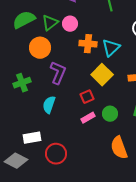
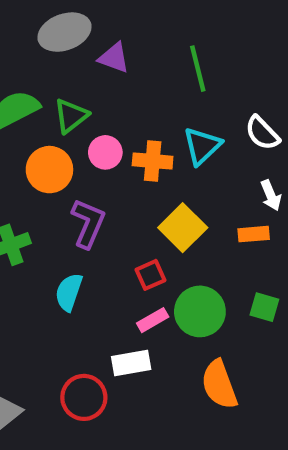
pink circle: (70, 24) -> (105, 152), moved
cyan triangle: (111, 48) -> (202, 146), moved
green circle: (110, 114) -> (200, 311), size x1.5
white rectangle: (32, 138) -> (131, 363), moved

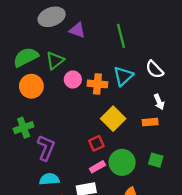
orange circle: (49, 170) -> (31, 86), moved
purple L-shape: (88, 223) -> (46, 148), moved
cyan semicircle: (69, 292) -> (49, 179), moved, turned 66

